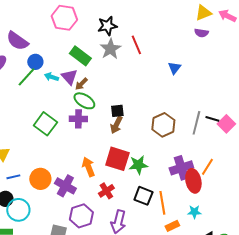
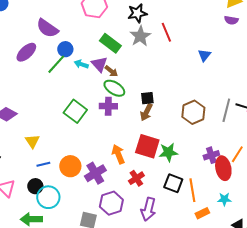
brown arrow: (81, 84) -> (111, 71), turned -96
purple cross: (181, 168) -> (211, 155), size x0.7
purple cross: (65, 186) -> (95, 173), turned 30

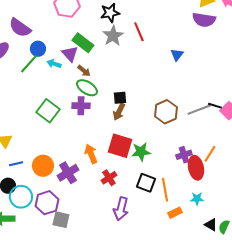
purple semicircle: (231, 20) -> (204, 20), size x1.6
purple triangle: (99, 64) -> (70, 54), moved
gray line: (226, 110) -> (199, 110), turned 55
purple hexagon: (111, 203) -> (47, 203), moved

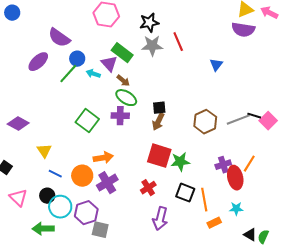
gray star: (113, 36) -> (152, 46), turned 30
orange arrow: (91, 154) -> (103, 158), moved, turned 102
blue line: (16, 164) -> (55, 174), turned 40

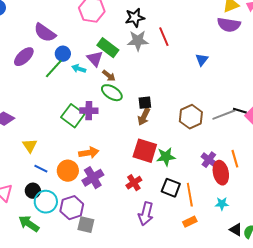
purple cross: (120, 116) -> (89, 111), moved
orange line: (249, 164) -> (235, 159), turned -48
purple cross: (223, 165) -> (209, 160), turned -35
orange rectangle: (214, 223) -> (190, 222), moved
green arrow: (43, 229) -> (29, 224), turned 35

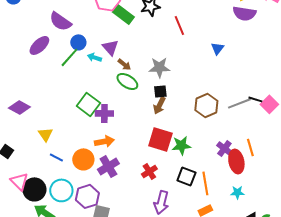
gray star: (138, 41) -> (159, 67), moved
green rectangle: (108, 48) -> (123, 14), moved
purple cross: (89, 111) -> (104, 113), moved
black circle: (33, 191) -> (34, 189), moved, size x1.5

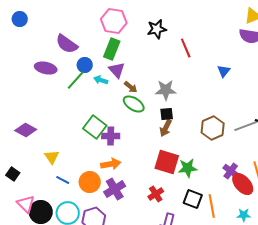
green rectangle: (123, 14) -> (112, 49), moved, turned 75
purple ellipse: (39, 45) -> (46, 68), turned 55
red ellipse: (236, 161) -> (243, 184), turned -30

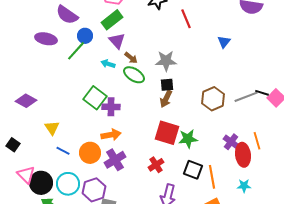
green rectangle: (112, 49) -> (112, 20), turned 30
cyan arrow: (101, 80) -> (108, 64), moved
red ellipse: (243, 184) -> (243, 155), turned 35

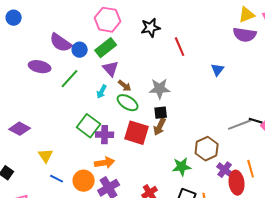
blue circle: (85, 36) -> (80, 50), moved
cyan arrow: (108, 64) -> (102, 92), turned -80
brown hexagon: (213, 99) -> (207, 149), moved
red square: (167, 133) -> (137, 133), moved

